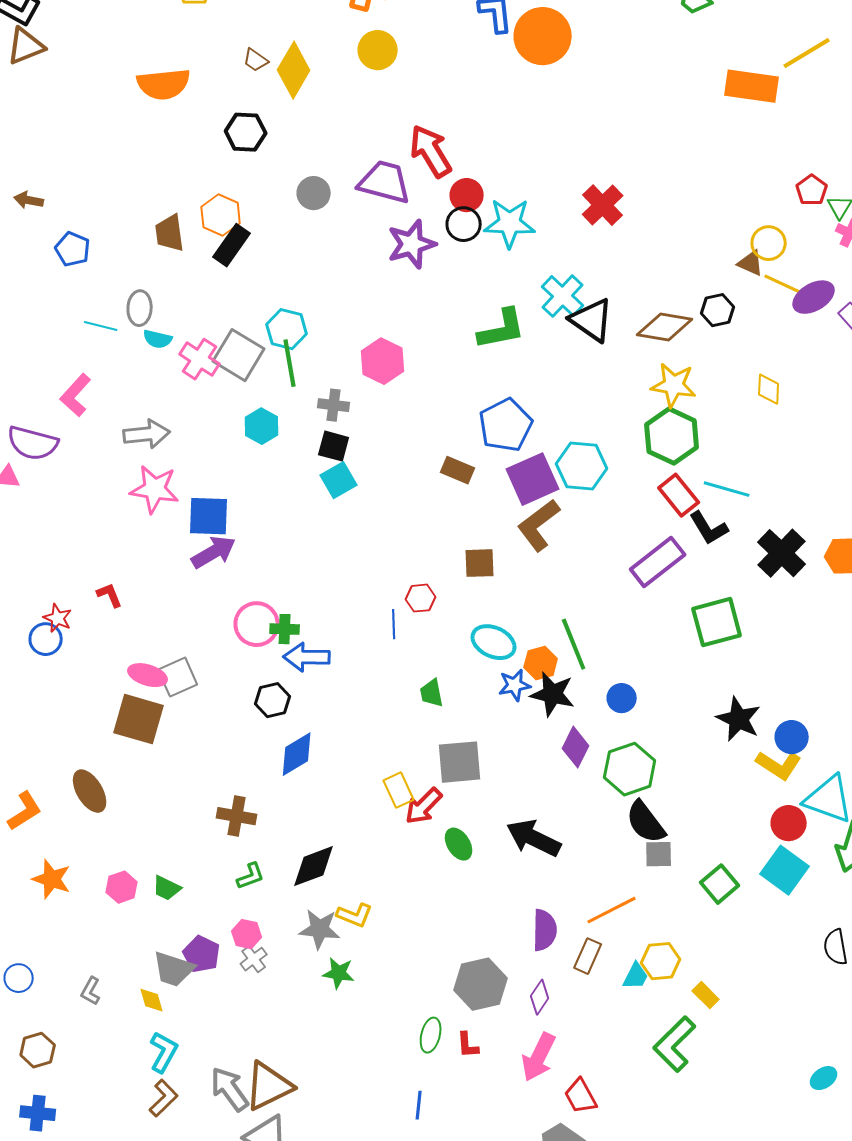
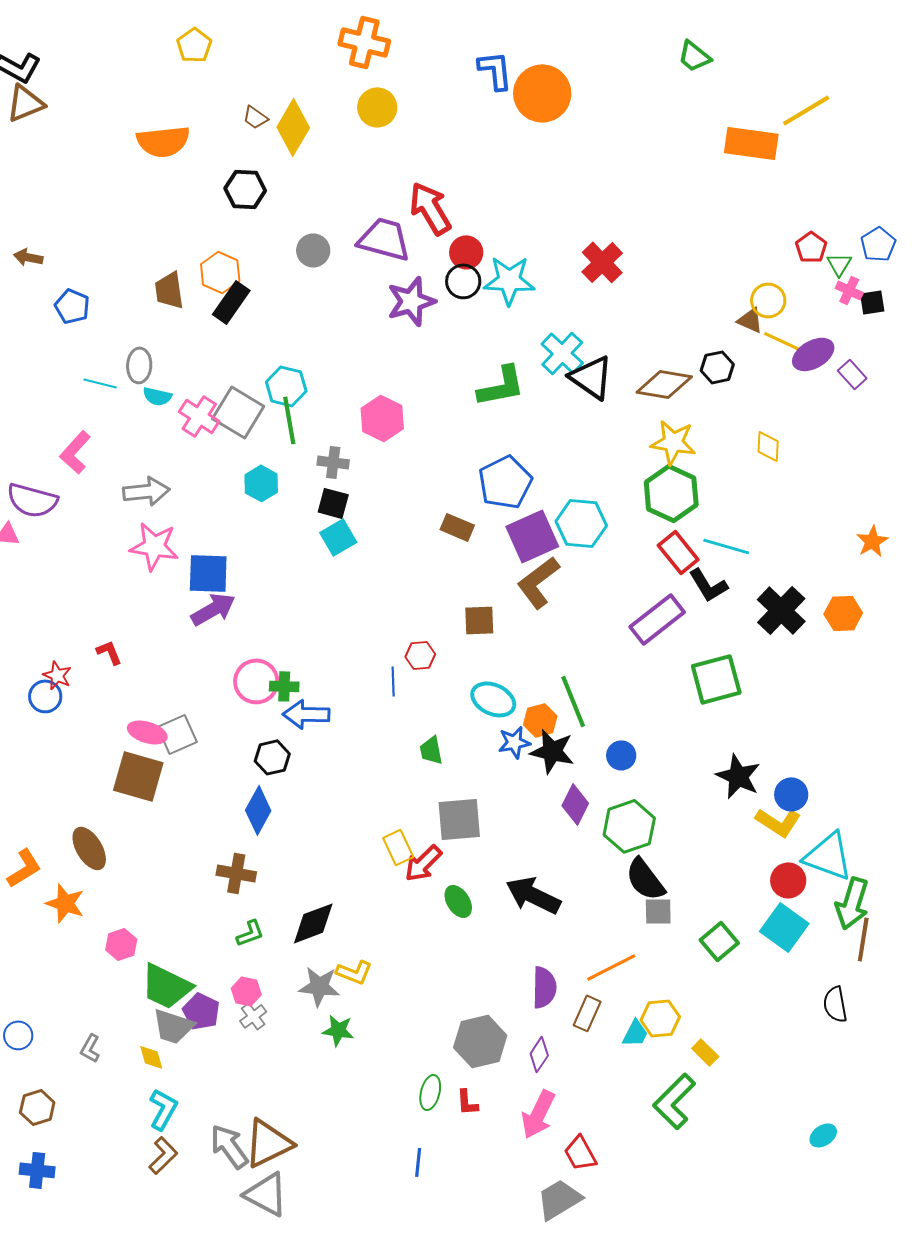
blue diamond: (297, 754) -> (258, 810), moved, turned -30
orange star: (52, 879) -> (65, 903), moved
green trapezoid: (167, 888) -> (166, 986), moved, size x1.8

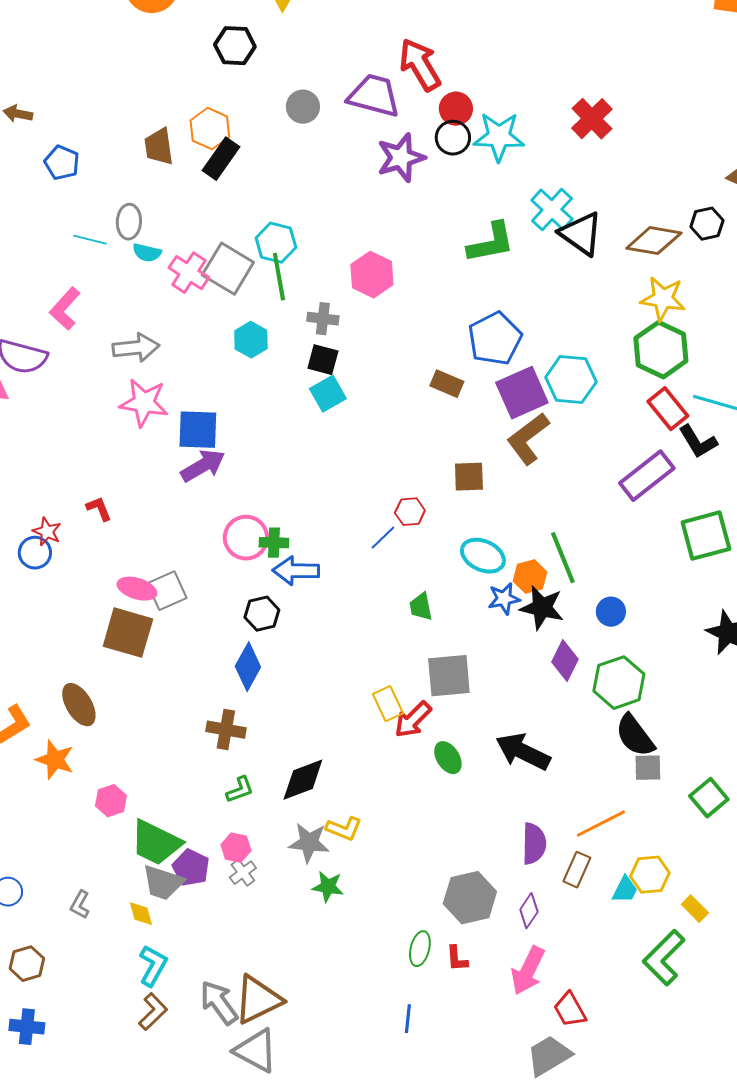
blue line: (393, 681) -> (383, 538), turned 48

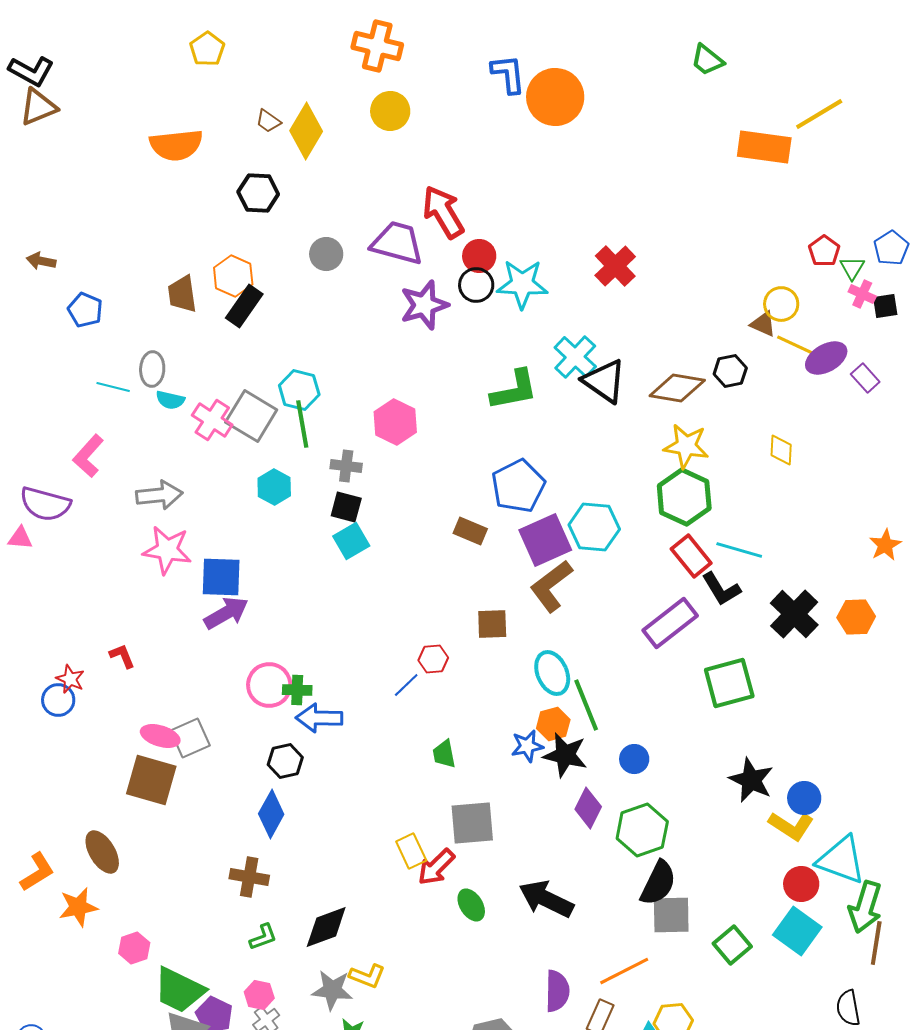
cyan ellipse: (483, 556) -> (552, 673), moved, turned 42
black semicircle: (635, 736) -> (658, 883), turned -117
orange star: (55, 760) -> (78, 907), turned -30
gray square: (648, 768) -> (671, 915), size x1.4

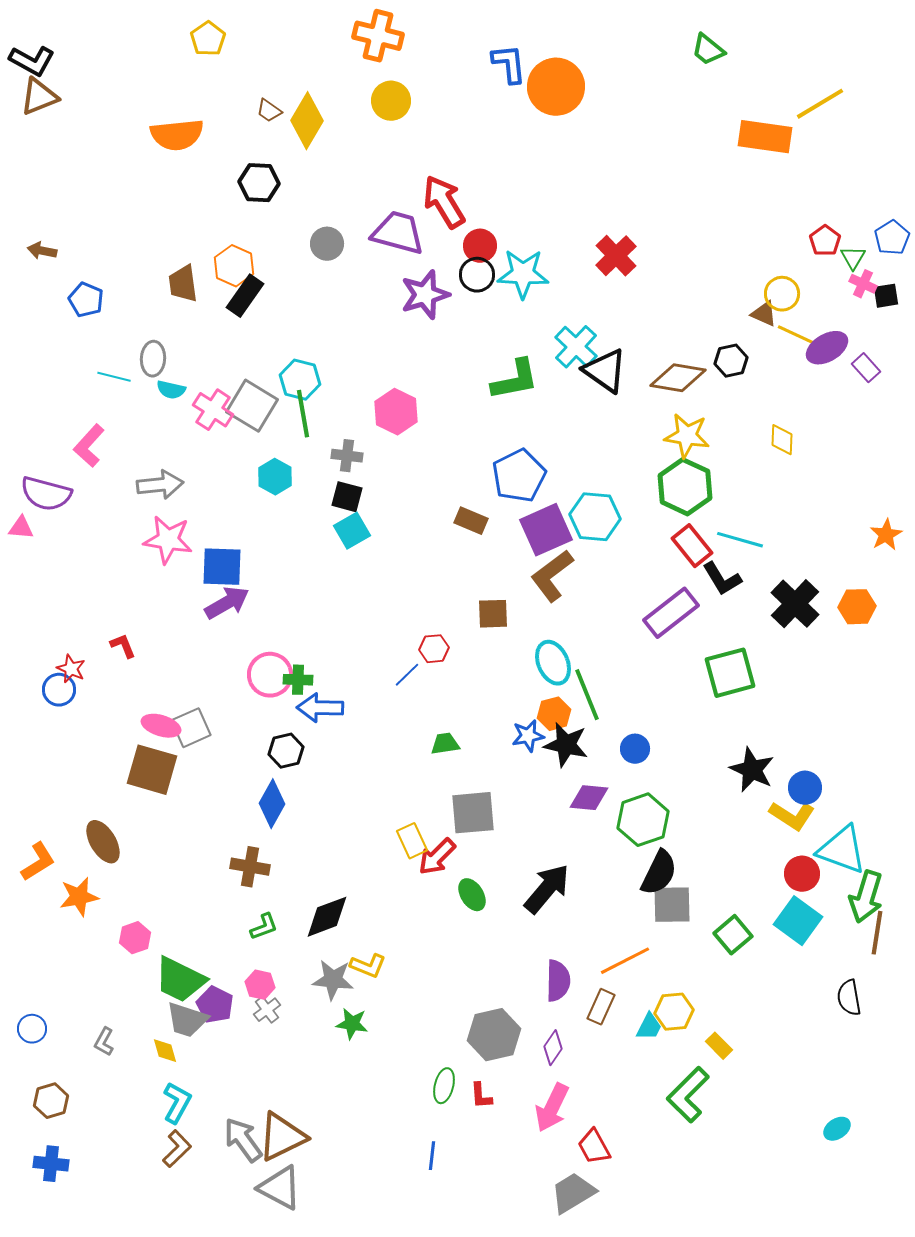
green trapezoid: (444, 754) -> (445, 744), turned 92
purple diamond: (588, 808) -> (589, 798), turned 69
black arrow: (546, 899) -> (547, 889), turned 104

